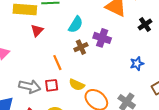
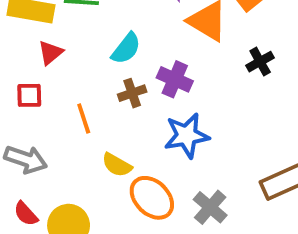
blue star: (137, 64) -> (187, 136), moved, size x1.6
red square: (52, 85) -> (29, 95), moved

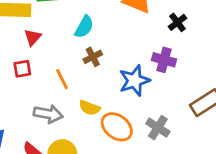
purple cross: (175, 79) -> (164, 60), moved
gray arrow: (26, 159) -> (48, 114), moved

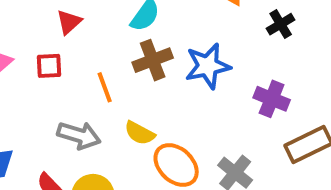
brown cross: (93, 57) -> (153, 60), size x1.4
purple cross: (164, 60) -> (272, 99), moved
blue star: (134, 81) -> (208, 66), moved

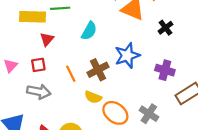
brown cross: (153, 60) -> (98, 70), moved
gray arrow: (79, 135) -> (39, 92), moved

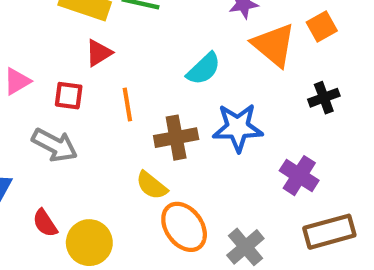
cyan semicircle: (89, 31) -> (204, 69), moved
orange line: (71, 74) -> (127, 104), moved

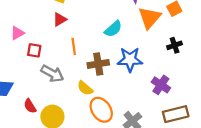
orange triangle: (274, 45) -> (150, 18), turned 30
red square: (69, 96) -> (34, 50), moved
gray arrow: (55, 145) -> (52, 74), moved

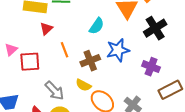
black cross: (175, 45) -> (155, 28), size x1.6
red square: (34, 50) -> (30, 62), size x1.5
gray arrow: (52, 74) -> (54, 91), moved, turned 30

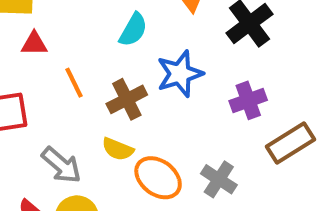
red triangle: (46, 29) -> (34, 44), turned 48
purple cross: (151, 67) -> (248, 100), turned -36

